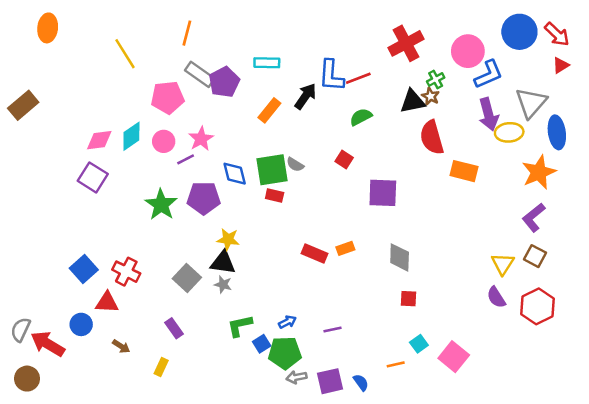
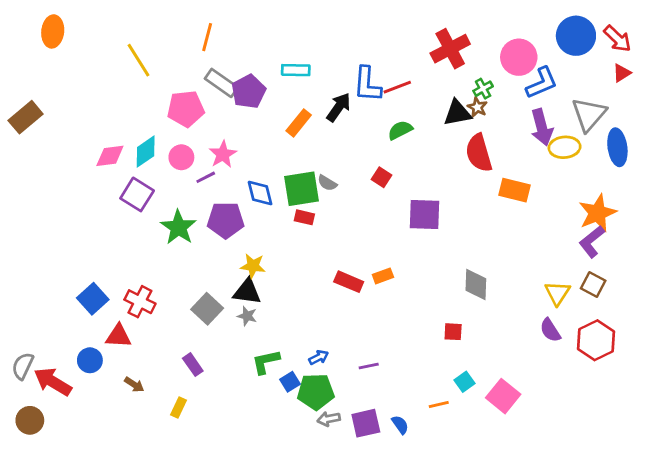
orange star: (539, 172) -> (597, 213), moved
purple square: (93, 177) -> (137, 194), moved
gray diamond: (400, 257) -> (476, 285), moved

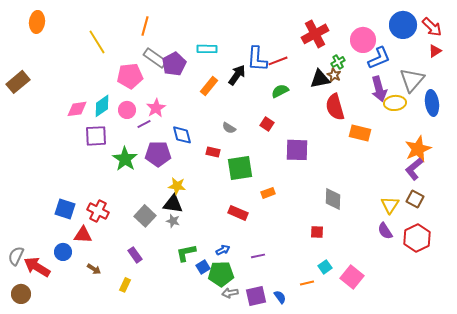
green square: (301, 189) -> (240, 168), moved
purple square: (137, 194) -> (96, 136), turned -35
red rectangle: (349, 282) -> (238, 213), moved
blue square: (93, 299) -> (65, 209), turned -30

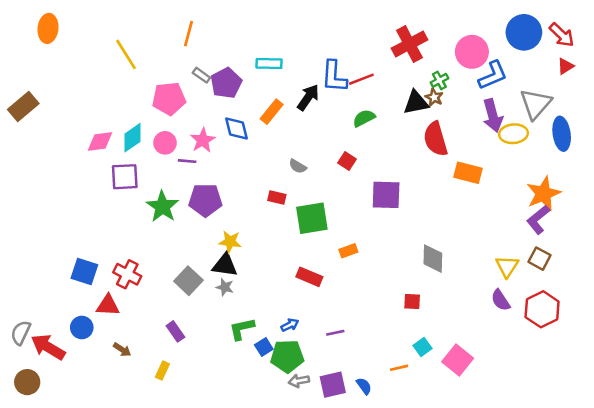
gray rectangle: (155, 58) -> (201, 75), size x0.6
purple line: (144, 124) -> (187, 161), turned 32
blue diamond: (182, 135) -> (237, 129), moved

